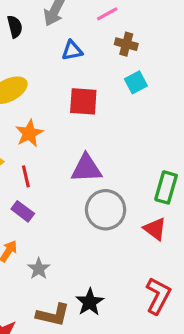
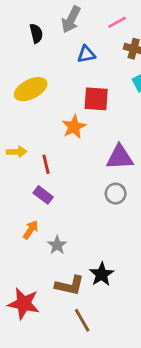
orange star: (29, 133) -> (74, 127), moved
purple triangle: (86, 168) -> (120, 157), moved
gray circle: (106, 210) -> (116, 194), size x0.6

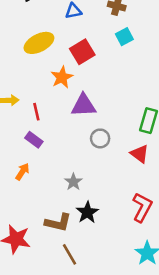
yellow ellipse: (31, 89) -> (39, 43), moved
red square: (96, 99) -> (82, 52), turned -35
purple triangle: (120, 157) -> (84, 105), moved
gray star: (57, 245) -> (73, 182), moved

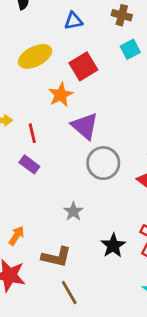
purple triangle: (84, 105) -> (85, 126), turned 44
gray circle: (100, 138) -> (103, 163), size x1.5
orange arrow: (22, 172) -> (17, 236), moved
black star: (87, 212) -> (113, 246), moved

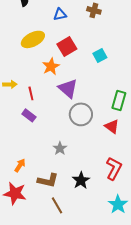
cyan square: (130, 49) -> (100, 55), moved
black star: (113, 246) -> (81, 180), moved

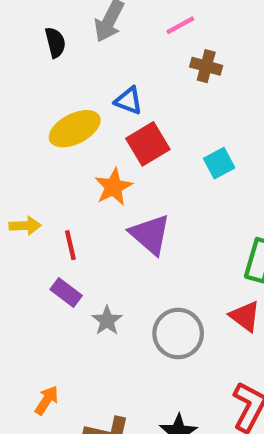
blue triangle: (60, 14) -> (129, 101), moved, turned 32
gray circle: (81, 114) -> (178, 333), moved
gray star: (60, 148) -> (107, 321), moved

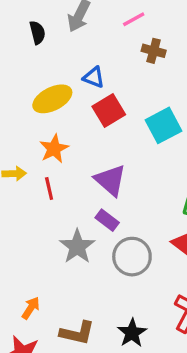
cyan square: (219, 163) -> (164, 125), size x1.5
orange star: (113, 187) -> (54, 149), moved
purple rectangle: (66, 293) -> (107, 220), moved
gray star: (107, 321) -> (77, 247), size x1.5

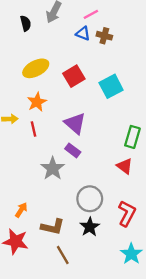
blue triangle: (94, 77) -> (83, 33), moved
gray circle: (132, 257) -> (90, 199), moved

